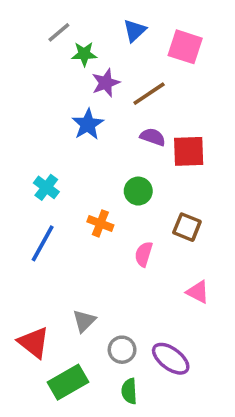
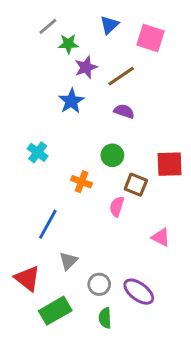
red square: (189, 151) -> (170, 164), moved
brown square: (187, 227) -> (136, 185), moved
blue line: (43, 243) -> (48, 224), moved

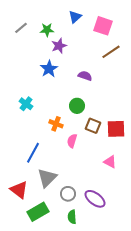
gray line: (48, 26) -> (21, 28), moved
brown line: (121, 76) -> (111, 52), moved
red square: (170, 164) -> (116, 129), moved
pink semicircle: (117, 207) -> (72, 141), moved
gray triangle: (68, 261) -> (47, 178), size x1.5

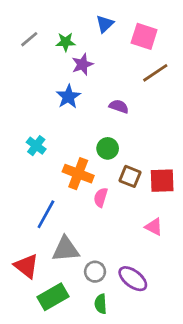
orange cross: (56, 124) -> (78, 174), size x1.5
gray triangle: (47, 178) -> (66, 249), turned 40

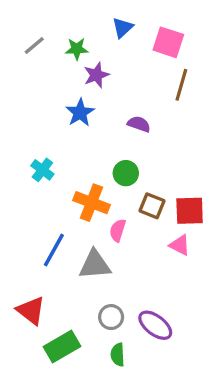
brown line: (155, 73) -> (181, 85), turned -40
pink triangle: (154, 227) -> (180, 245), moved
gray triangle: (66, 249) -> (95, 265), moved

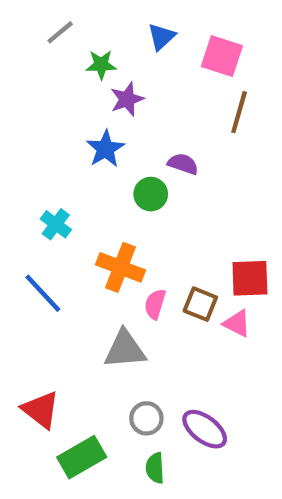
gray line: (34, 46) -> (60, 32), moved
green circle: (126, 173) -> (151, 194), moved
brown square: (152, 206) -> (200, 304), moved
blue line: (54, 250) -> (43, 293), moved, turned -72

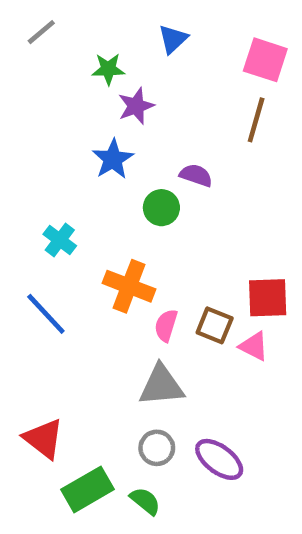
gray line: (60, 32) -> (41, 32), moved
pink square: (222, 56) -> (265, 60), moved
gray triangle: (125, 349) -> (161, 385), moved
green semicircle: (155, 468) -> (145, 501), moved, turned 132

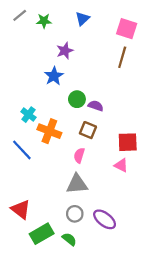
green star: (108, 69) -> (44, 21), moved
purple semicircle: (196, 175) -> (96, 106), moved
orange cross: (129, 286) -> (49, 131), moved
brown square: (215, 325) -> (88, 130), moved

